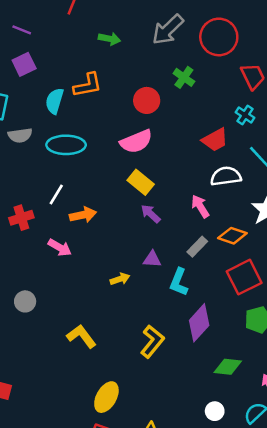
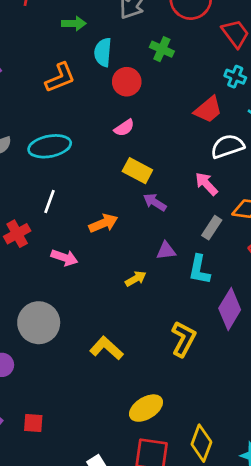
cyan semicircle: (55, 101) -> (103, 52), moved
pink semicircle: (136, 141) -> (124, 128), size x0.6
orange arrow: (83, 215) -> (103, 223), moved
gray circle: (25, 301) -> (39, 323), size x1.8
yellow ellipse: (106, 397) -> (146, 408), turned 40

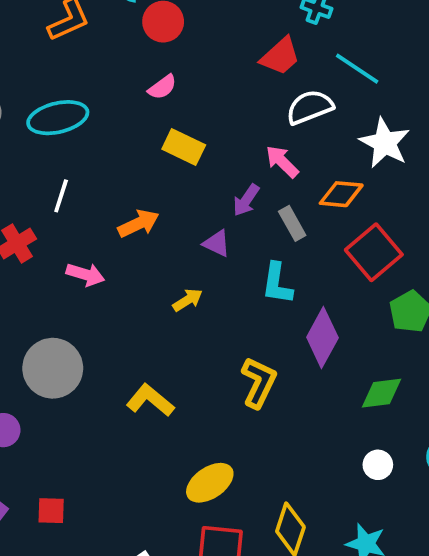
purple arrow: (155, 202) -> (246, 200), moved, turned -85
gray rectangle: (212, 228) -> (292, 223), turned -60
purple triangle: (166, 251) -> (217, 243), moved, turned 35

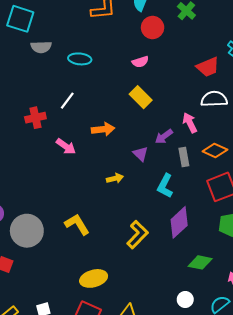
cyan ellipse: (58, 118) -> (80, 59), size x0.7
gray circle: (53, 368) -> (27, 231), moved

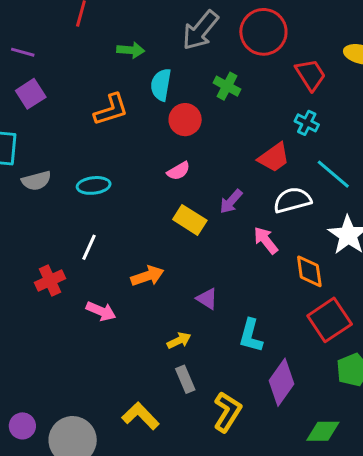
purple arrow: (164, 136) -> (231, 201), moved
orange diamond: (215, 151) -> (309, 271), turned 70
gray rectangle: (184, 157) -> (185, 379), moved

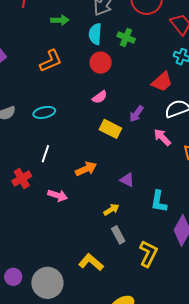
cyan semicircle: (161, 85) -> (95, 34), moved

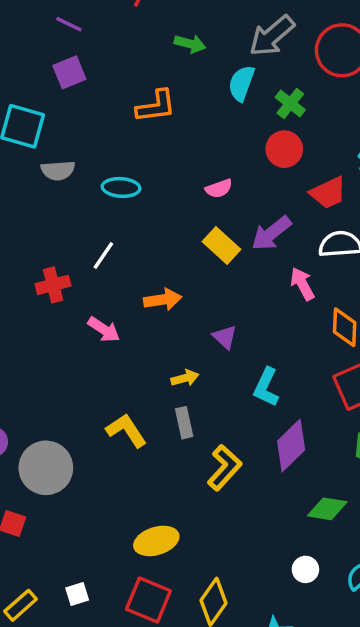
red circle: (101, 63) -> (284, 149), moved
purple arrow: (136, 114) -> (271, 233), size x1.4
yellow L-shape: (91, 262) -> (126, 430), moved

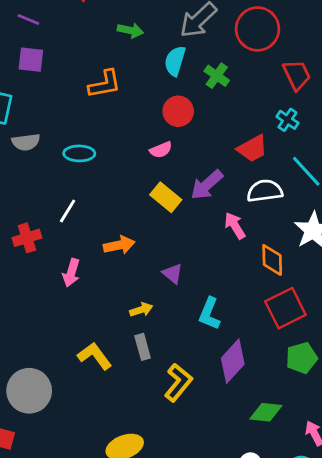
purple square: (69, 72) -> (31, 60), turned 32
red circle: (284, 149) -> (178, 111), moved
pink arrow: (104, 329) -> (71, 273), turned 76

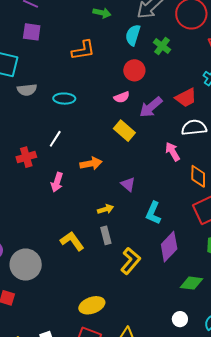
purple arrow: (207, 185) -> (151, 107), moved

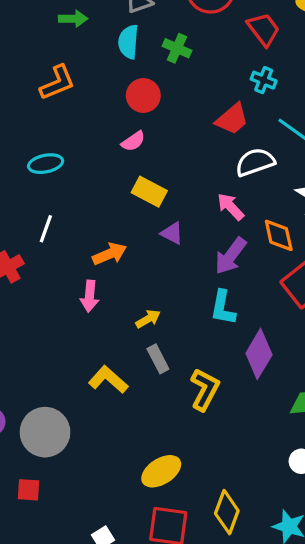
purple arrow: (151, 107) -> (231, 256), moved
pink arrow: (57, 182) -> (90, 296), moved
purple triangle: (128, 184) -> (172, 233), moved

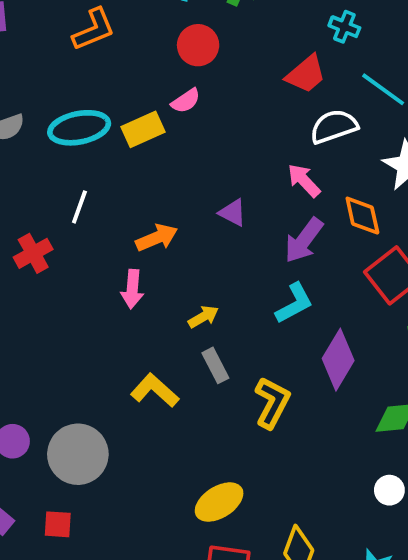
cyan ellipse: (46, 164) -> (79, 128), size x1.4
yellow rectangle: (149, 192) -> (143, 129), moved, turned -52
cyan L-shape: (223, 308) -> (294, 303), turned -129

